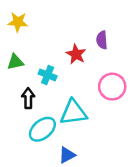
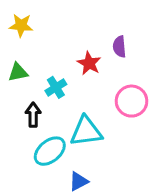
cyan cross: (48, 75) -> (56, 87), turned 36

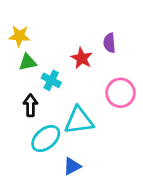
yellow star: (21, 25) -> (19, 36), moved
green triangle: (18, 72) -> (28, 62), moved
cyan cross: (56, 87) -> (51, 80), turned -30

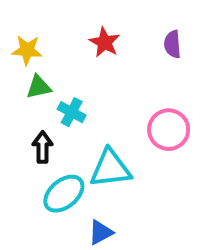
purple semicircle: (109, 43) -> (172, 44), moved
red star: (82, 58) -> (105, 42), moved

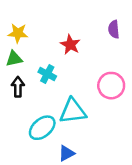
red star: (105, 42) -> (70, 45), moved
green triangle: (39, 87) -> (14, 59), moved
black arrow: (43, 147) -> (18, 87), moved

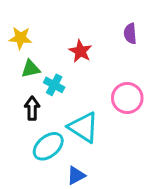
green triangle: (14, 59) -> (31, 69), moved
black arrow: (18, 87) -> (32, 108), moved
cyan triangle: (73, 111) -> (83, 127), turned 40

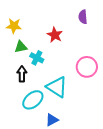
purple semicircle: (130, 34) -> (83, 17), moved

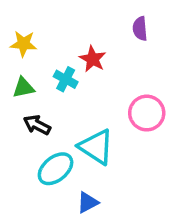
green triangle: (21, 47) -> (23, 88), moved
cyan cross: (37, 58) -> (66, 79), moved
black arrow: (22, 74) -> (37, 125), turned -63

